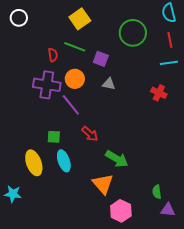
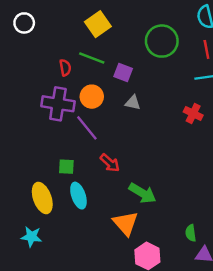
cyan star: (13, 194) -> (31, 237), moved

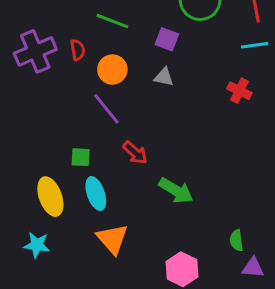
red semicircle: (65, 68) -> (78, 50), moved
purple square: (123, 72) -> (167, 39), moved
purple cross: (58, 104) -> (35, 51), moved, turned -32
orange triangle: (126, 223) -> (112, 239), moved

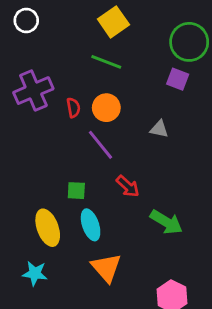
purple square: (167, 39) -> (178, 79), moved
red semicircle: (78, 50) -> (73, 108), moved
gray triangle: (164, 77) -> (159, 129), moved

